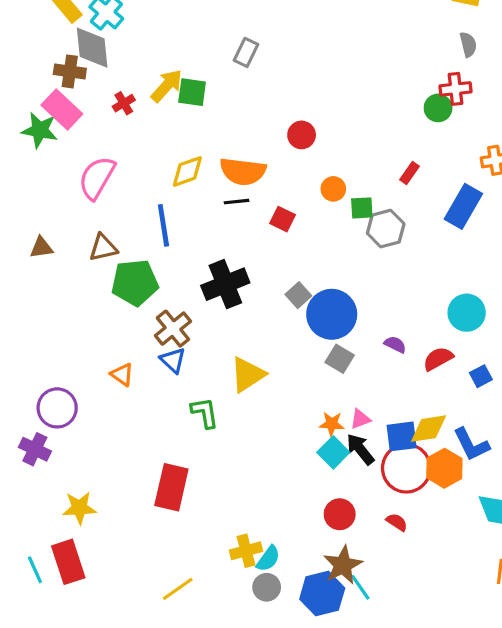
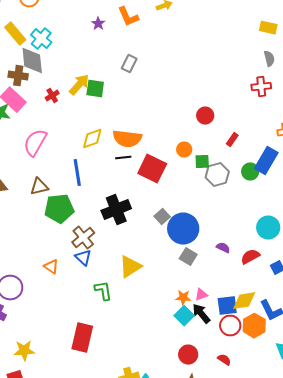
green circle: (438, 108) -> (250, 172), moved
red circle: (302, 135) -> (205, 116), moved
red square: (283, 219) -> (152, 169), size x1.8
red circle: (406, 468) -> (230, 326), size x0.7

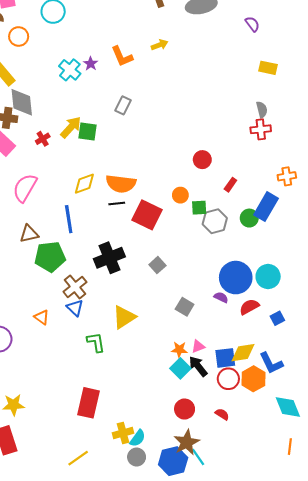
cyan cross: (41, 39) -> (70, 70), moved
gray semicircle: (269, 59) -> (262, 110), moved
blue circle: (183, 229) -> (236, 278), moved
red rectangle: (82, 338) -> (89, 403), moved

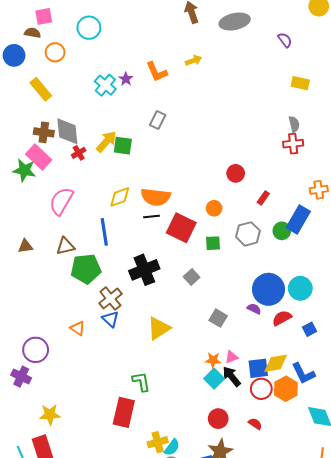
gray diamond: (22, 102) -> (67, 131), moved
green square: (199, 208) -> (213, 243), moved
green L-shape: (96, 342) -> (141, 382), moved

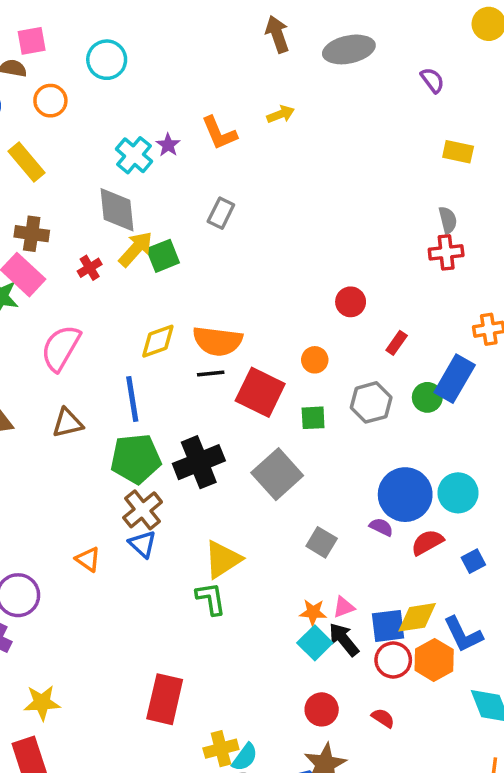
gray diamond: (67, 131) -> (117, 210), moved
green square: (123, 146) -> (163, 256), turned -30
green pentagon: (86, 269) -> (136, 459), moved
gray square: (192, 277) -> (277, 474), size x1.8
green L-shape: (141, 382) -> (211, 599), moved

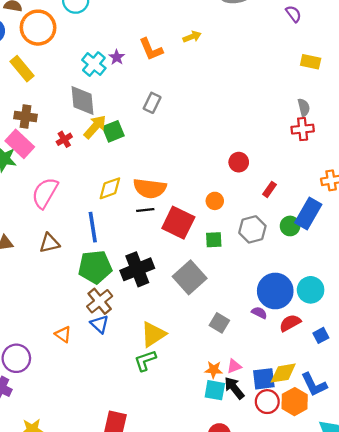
orange circle: (50, 101) -> (38, 28), size x1.6
green L-shape: (211, 599) -> (145, 361), turned -100
cyan square: (315, 643) -> (215, 390), turned -35

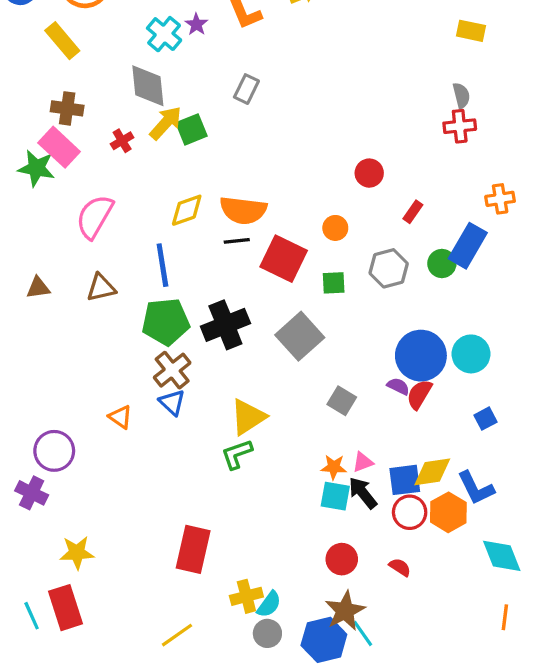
red semicircle: (290, 323) -> (419, 394), moved, turned -30

